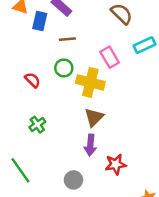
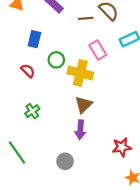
blue rectangle: (40, 21) -> (34, 39), moved
brown line: (67, 39) -> (86, 18), moved
red star: (116, 164) -> (122, 147), moved

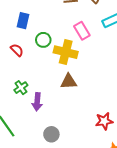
brown triangle: (84, 105) -> (69, 82), turned 42
purple arrow: (80, 130) -> (37, 102), moved

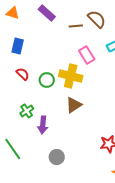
blue rectangle: (23, 21) -> (18, 46), moved
green circle: (43, 40) -> (47, 80), moved
brown triangle: (69, 82) -> (74, 105), turned -30

